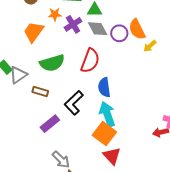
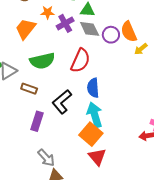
purple rectangle: (50, 124) -> (37, 121), turned -36

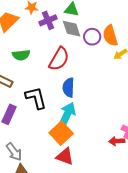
green semicircle: (42, 61) -> (21, 55), size x0.7
black L-shape: (62, 102) -> (36, 98), turned 110
cyan arrow: (95, 115) -> (67, 114), turned 35
red triangle: (97, 157) -> (65, 156), turned -36

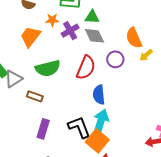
purple circle: (92, 37) -> (115, 59), moved
green semicircle: (21, 55) -> (48, 68), size x1.4
black L-shape: (36, 98) -> (79, 127), moved

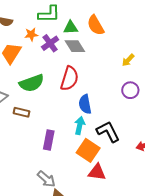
orange semicircle: (134, 38) -> (96, 25), moved
purple circle: (115, 59) -> (130, 90), moved
cyan arrow: (101, 122) -> (80, 125), moved, size x0.7
black L-shape: (79, 127) -> (108, 132), moved
purple rectangle: (43, 129) -> (49, 140), moved

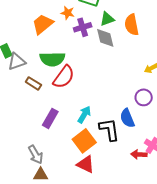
green triangle: (71, 28) -> (107, 19), turned -35
red semicircle: (69, 79) -> (64, 77), moved
blue semicircle: (85, 104) -> (127, 118), moved, turned -30

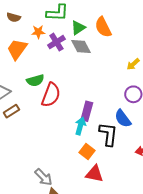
green semicircle: (52, 59) -> (35, 80), size x0.7
brown rectangle: (33, 83) -> (11, 111), moved, turned -49
purple rectangle: (50, 118) -> (87, 111), moved
black L-shape: (109, 130) -> (108, 134), turned 30
orange square: (84, 141) -> (87, 151), size x0.7

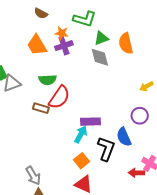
purple cross: (56, 42) -> (64, 46), moved
orange trapezoid: (17, 49) -> (37, 45), turned -80
brown rectangle: (11, 111) -> (41, 108), moved, turned 35
purple rectangle: (87, 111) -> (91, 122), turned 60

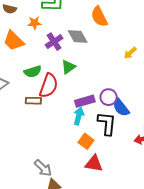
green triangle: (101, 38) -> (68, 67), moved
purple cross: (64, 46) -> (54, 42), moved
purple circle: (140, 116) -> (109, 97), moved

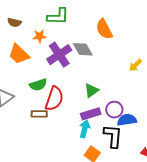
purple cross: (54, 42) -> (59, 55), size x1.4
green triangle: (68, 67) -> (91, 90), moved
blue semicircle: (121, 108) -> (127, 120), turned 120

